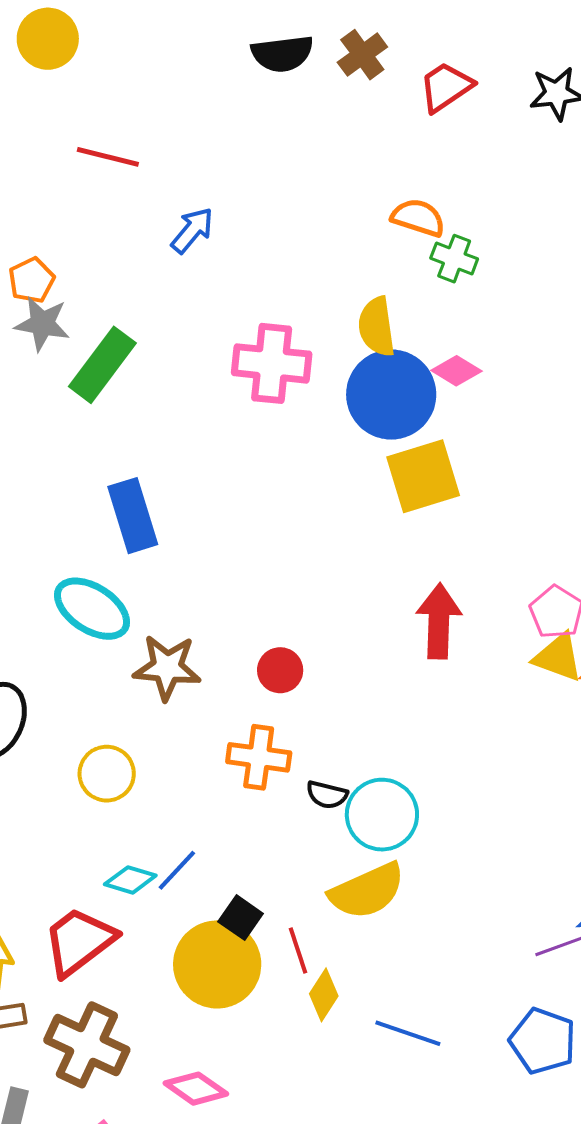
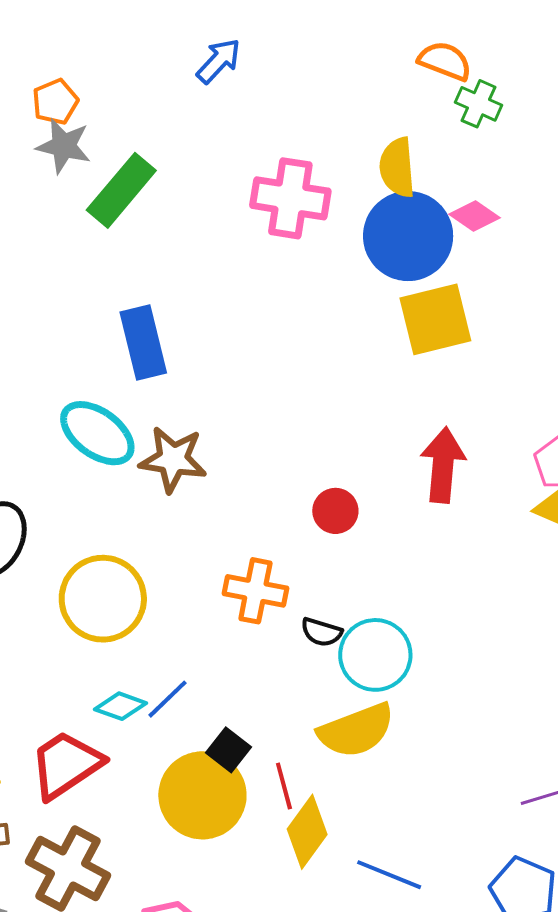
brown star: (167, 668) -> (173, 459), moved
red circle: (280, 670) -> (335, 511), moved
yellow circle: (107, 774) -> (103, 599), size x1.5
yellow diamond: (324, 995) -> (307, 832), size x1.4

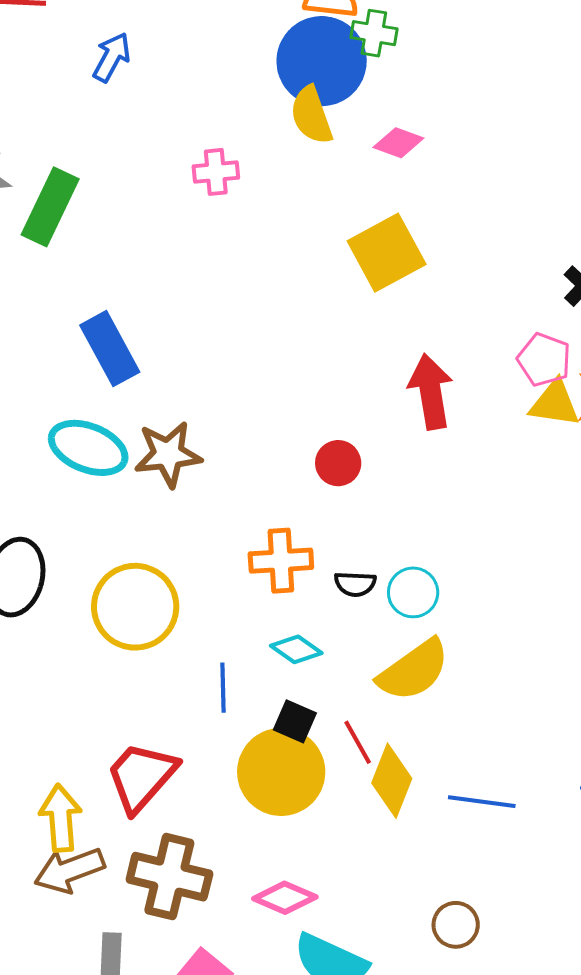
pink cross: (290, 198) -> (216, 172), size x0.6
blue circle: (408, 236) -> (322, 61), moved
cyan circle: (375, 655) -> (413, 592), size x0.7
blue line: (167, 699) -> (223, 688), turned -33
cyan diamond: (120, 706) -> (296, 649), moved, turned 30

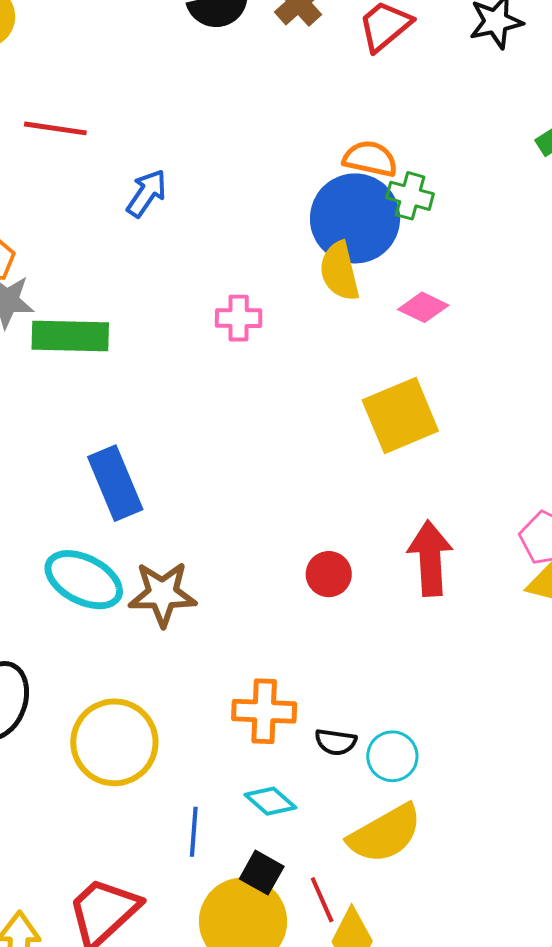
green rectangle: (50, 207) -> (70, 336), turned 60
red circle: (338, 463) -> (329, 574), moved

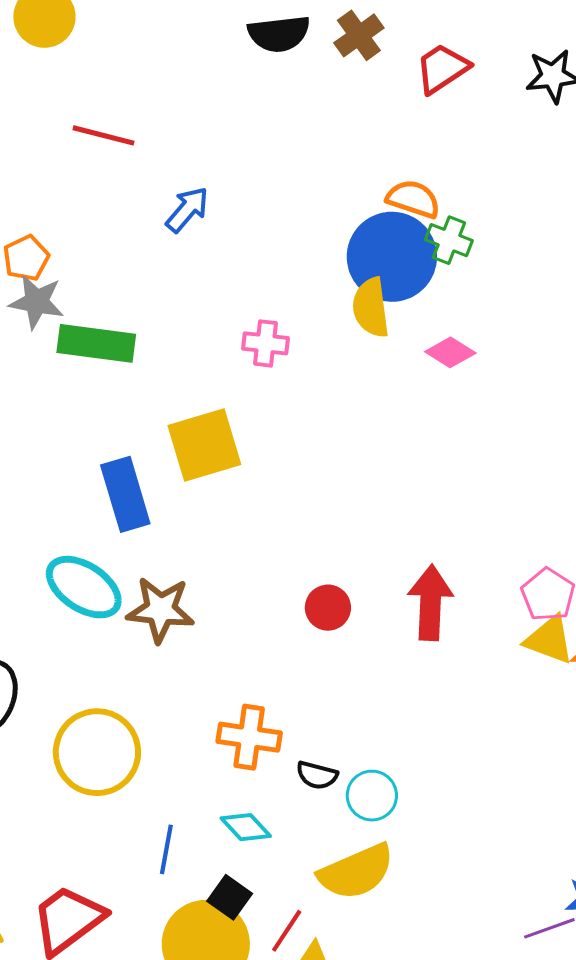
yellow square: (400, 416) -> (204, 445), moved
red line: (322, 900) -> (287, 931), turned 51

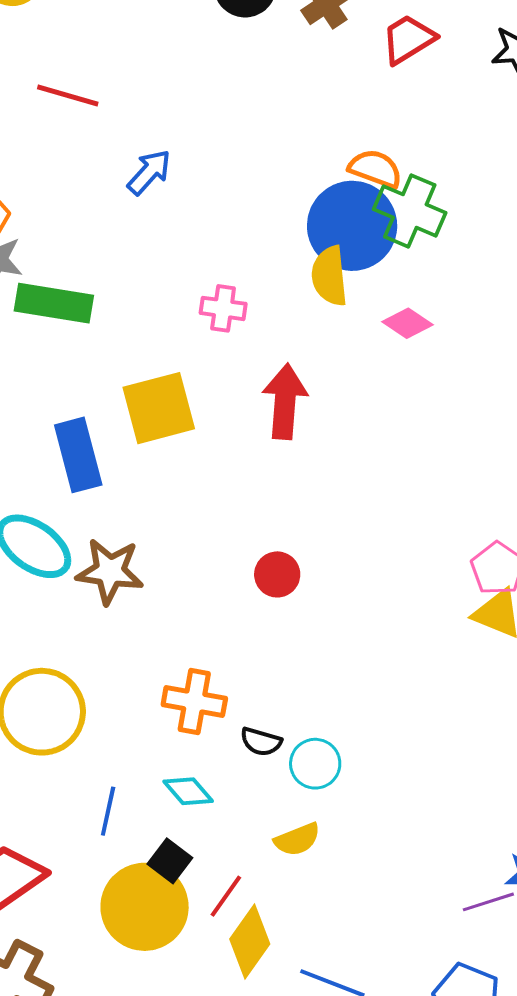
green cross: (449, 240) -> (410, 211), size x1.5
red arrow: (430, 603) -> (285, 401), moved
yellow semicircle: (356, 872) -> (297, 839), size x0.6

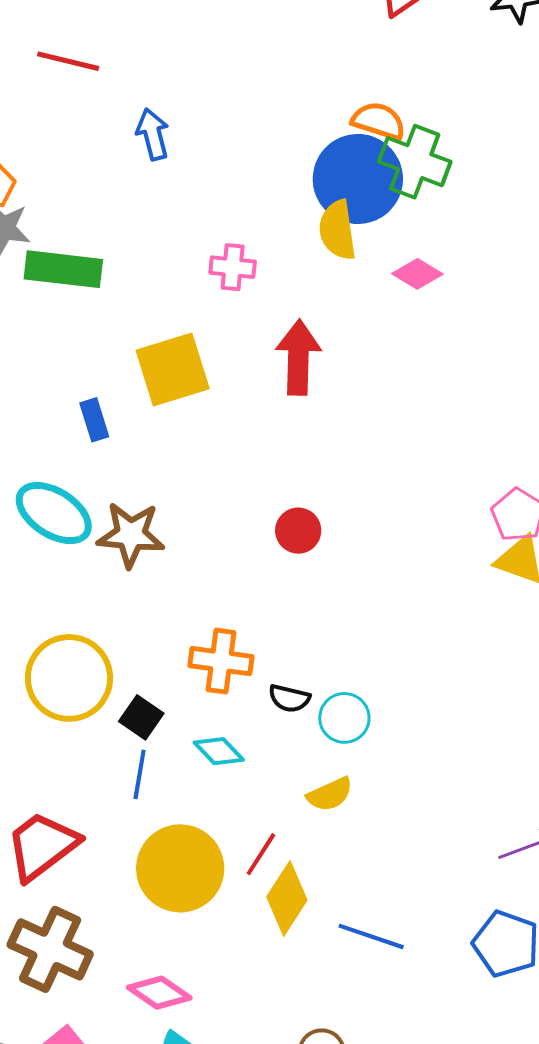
blue arrow: (149, 172) -> (153, 134), turned -54
blue rectangle: (78, 455) -> (94, 420), size x0.6
black square: (170, 861) -> (141, 717), moved

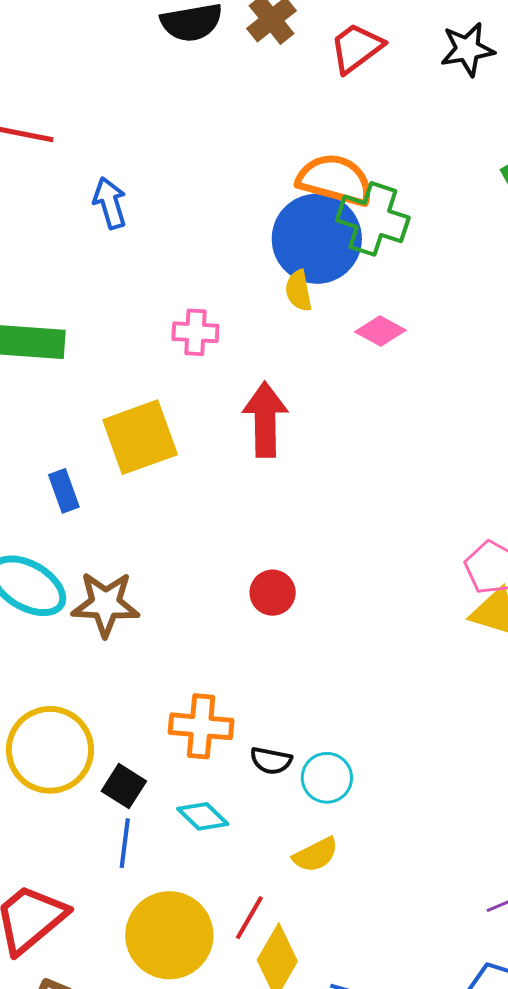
orange semicircle: (379, 121) -> (335, 180), size x1.4
yellow semicircle: (337, 230) -> (299, 291), size x0.7

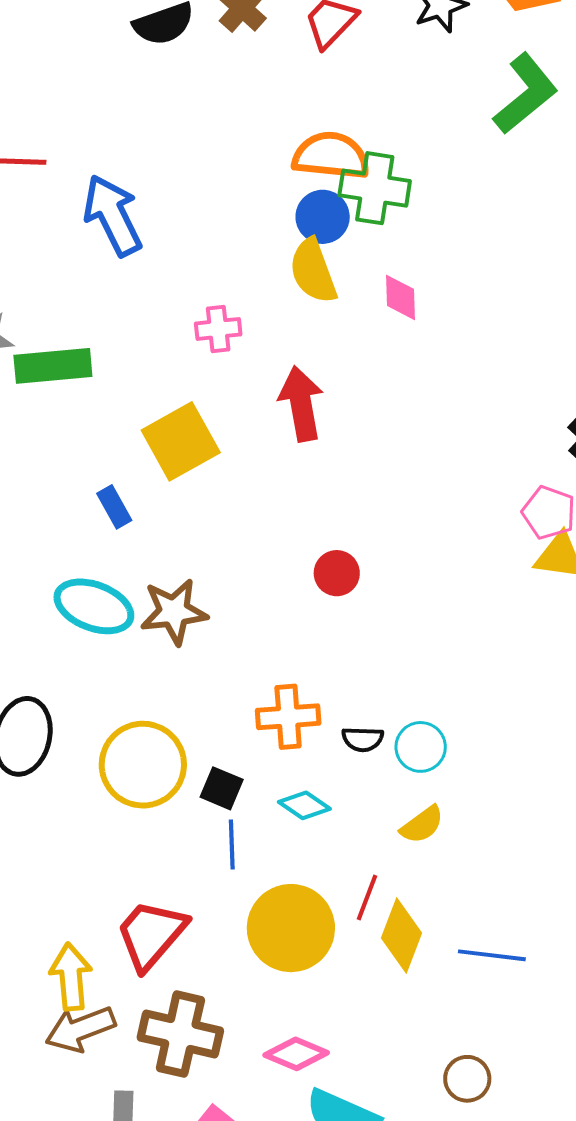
blue arrow: (110, 203) -> (113, 215), size x1.6
blue circle: (317, 239) -> (323, 217), size x0.6
yellow semicircle: (299, 291) -> (313, 271), size x1.6
pink diamond: (380, 331) -> (400, 297), turned 69

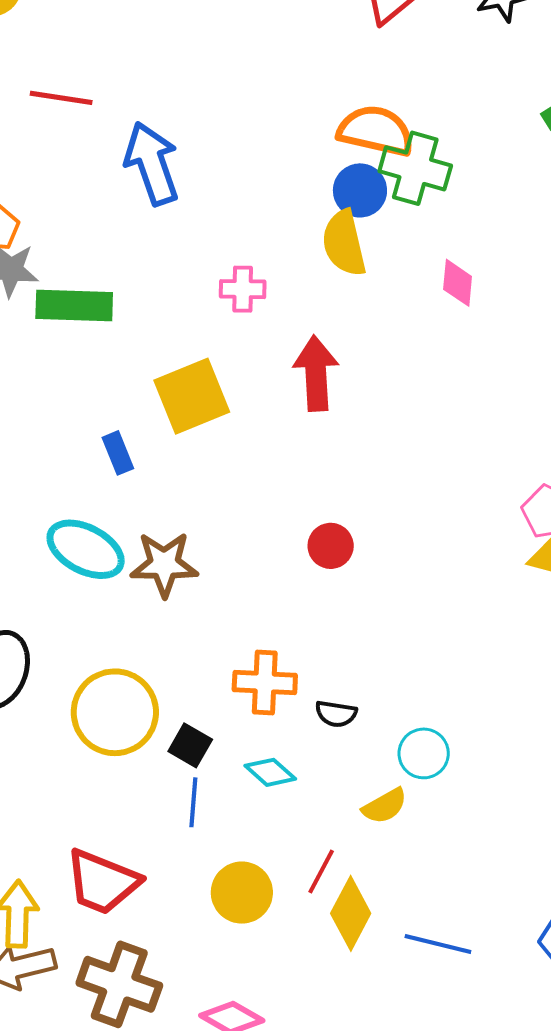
pink diamond: (400, 297) -> (458, 283), moved
cyan circle: (421, 747) -> (424, 753), moved
yellow circle: (291, 928) -> (242, 893), size x0.7
red trapezoid: (151, 934) -> (102, 882), turned -116

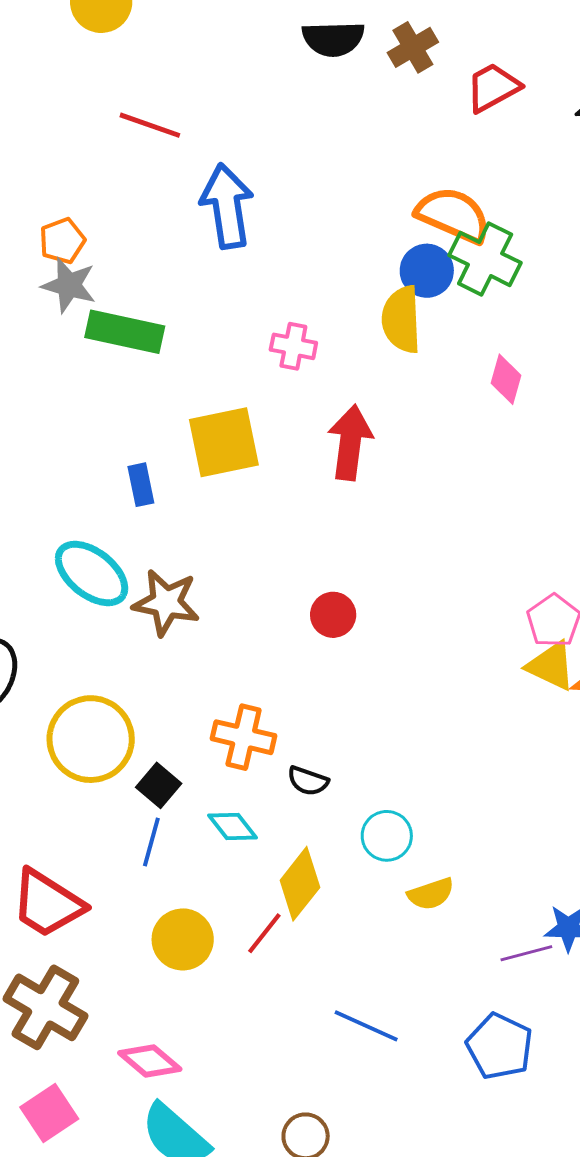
yellow semicircle: (385, 806) -> (431, 894), moved
yellow diamond: (351, 913) -> (300, 884), moved

